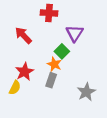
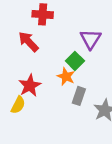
red cross: (49, 13) -> (43, 14), moved
gray rectangle: (51, 80) -> (79, 96), moved

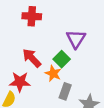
red arrow: (28, 42) -> (32, 58), moved
red star: (30, 86) -> (20, 82), turned 30

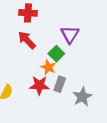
red arrow: (32, 58) -> (27, 40), moved
red star: (20, 82) -> (39, 85), moved

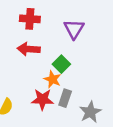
purple triangle: (70, 34) -> (74, 29), moved
red arrow: (27, 40) -> (29, 49), turned -42

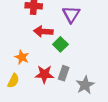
red arrow: (29, 49) -> (43, 31), moved
orange star: (53, 79) -> (22, 57), moved

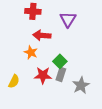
green square: (60, 44) -> (60, 61), moved
orange star: (22, 57) -> (31, 52), moved

